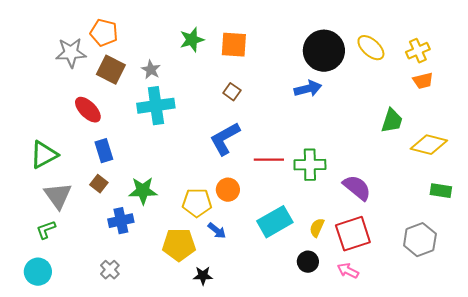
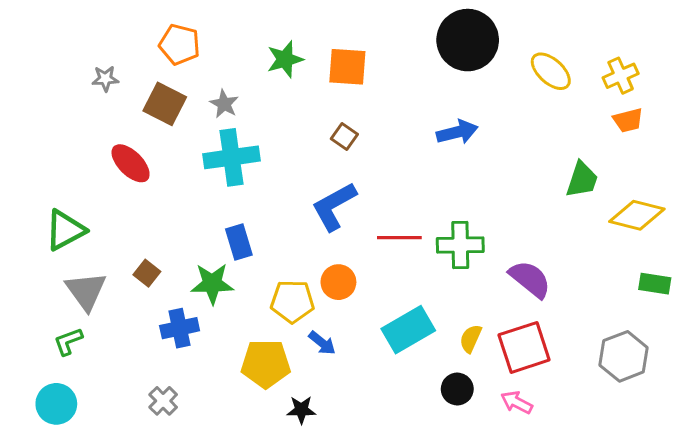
orange pentagon: (104, 33) -> (180, 44), moved
black circle: (324, 51) -> (468, 40), moved
gray star: (71, 53) -> (105, 79), size x0.6
blue rectangle: (104, 151) -> (239, 242), moved

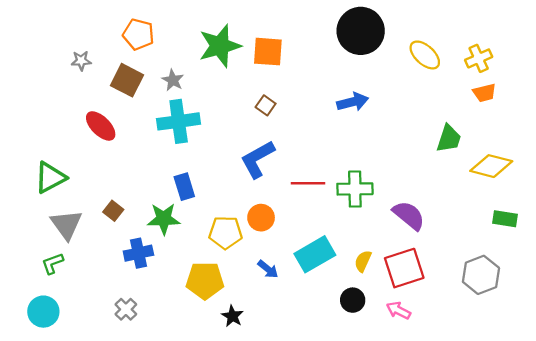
green star: (285, 59) -> (220, 46), size x1.5
blue arrow: (322, 343) -> (268, 269), moved
black star: (301, 410) -> (232, 316), turned 30

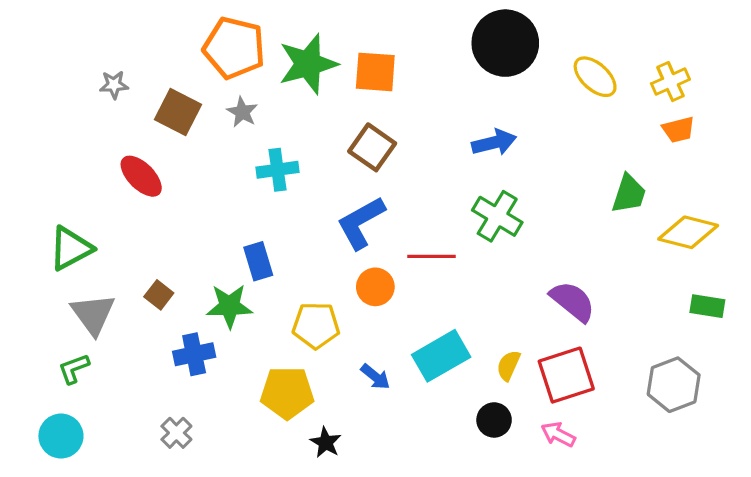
orange pentagon: (138, 34) -> (234, 48), moved, size x1.4
brown square: (266, 105) -> (372, 147), size x1.6
cyan cross: (179, 121) -> (277, 170), moved, size x0.7
green cross: (355, 189) -> (497, 216), moved, turned 32
orange circle: (261, 218) -> (375, 287), moved

